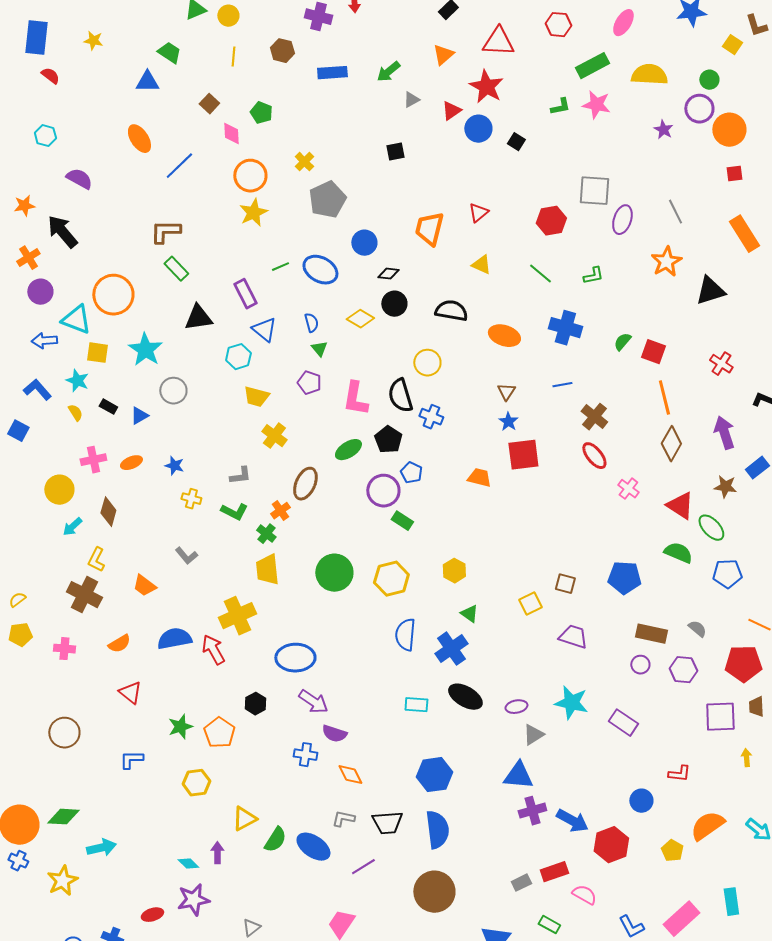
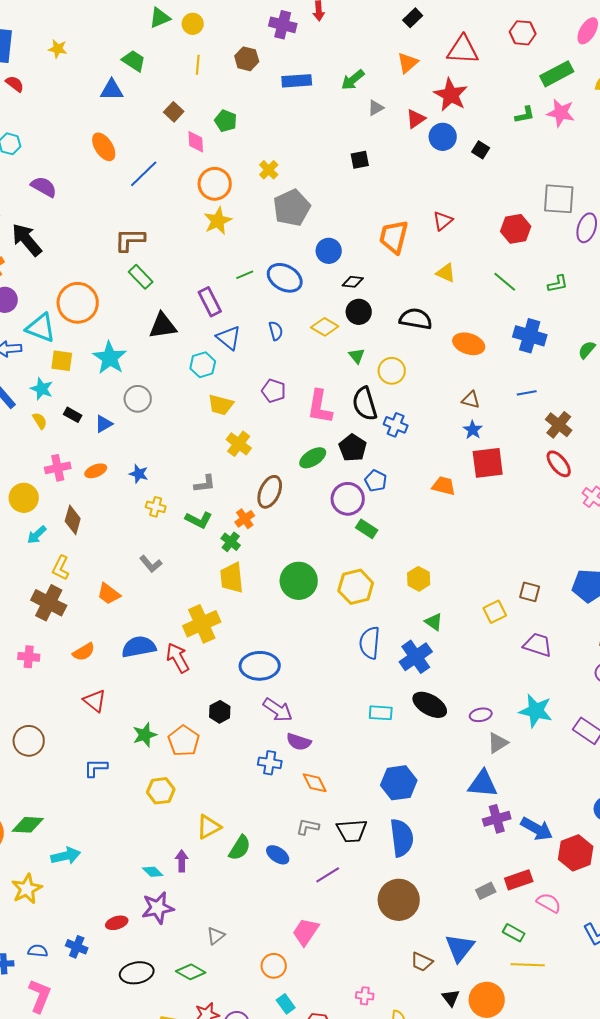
green triangle: (319, 349) -> (357, 356), moved
brown triangle: (506, 392) -> (471, 400), turned -48
blue ellipse: (313, 847) -> (278, 855), size x0.7

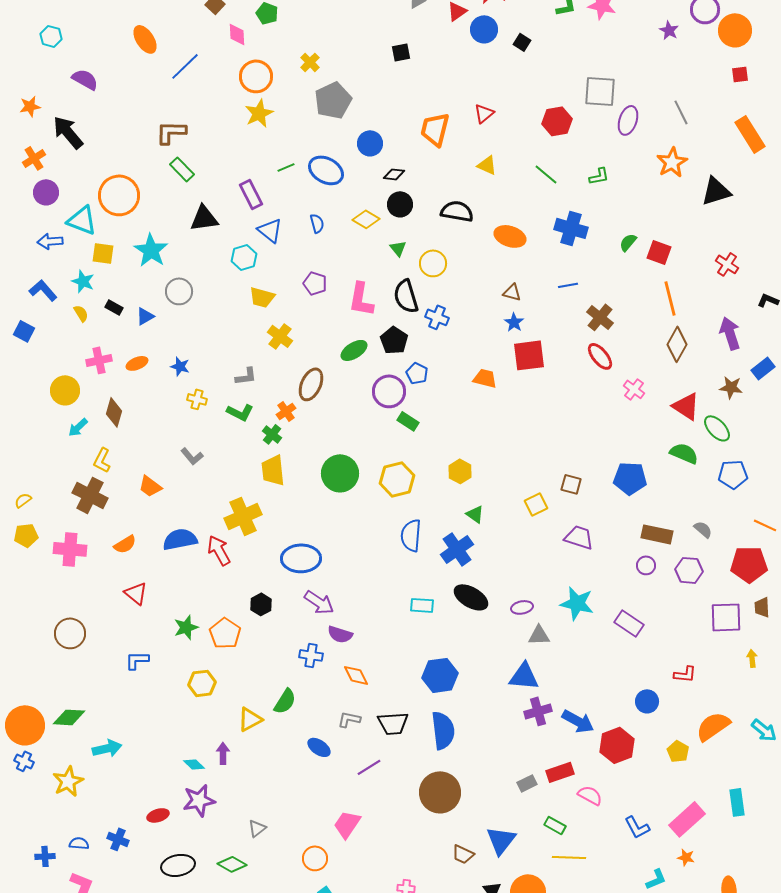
pink cross: (29, 657) -> (70, 549), size x1.5
gray triangle: (498, 743) -> (539, 635), turned 30
green semicircle: (240, 848) -> (285, 701), moved

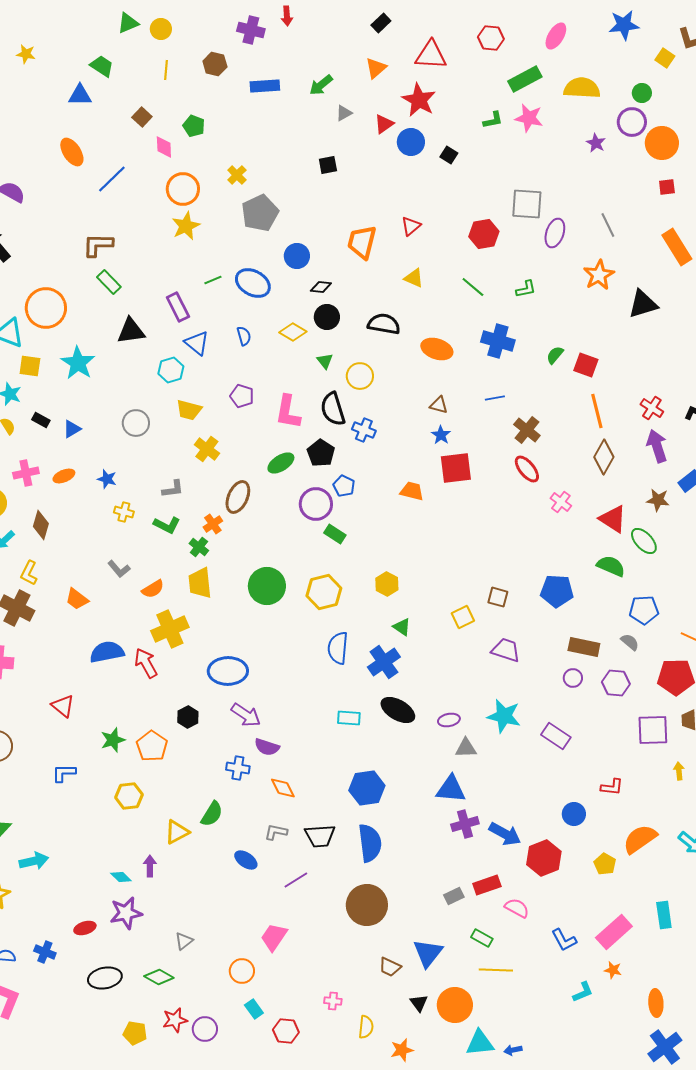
red cross: (727, 264) -> (652, 408), moved
gray circle: (179, 291) -> (136, 423), moved
blue pentagon: (733, 474) -> (644, 610), moved
orange semicircle: (125, 544) -> (153, 589), moved

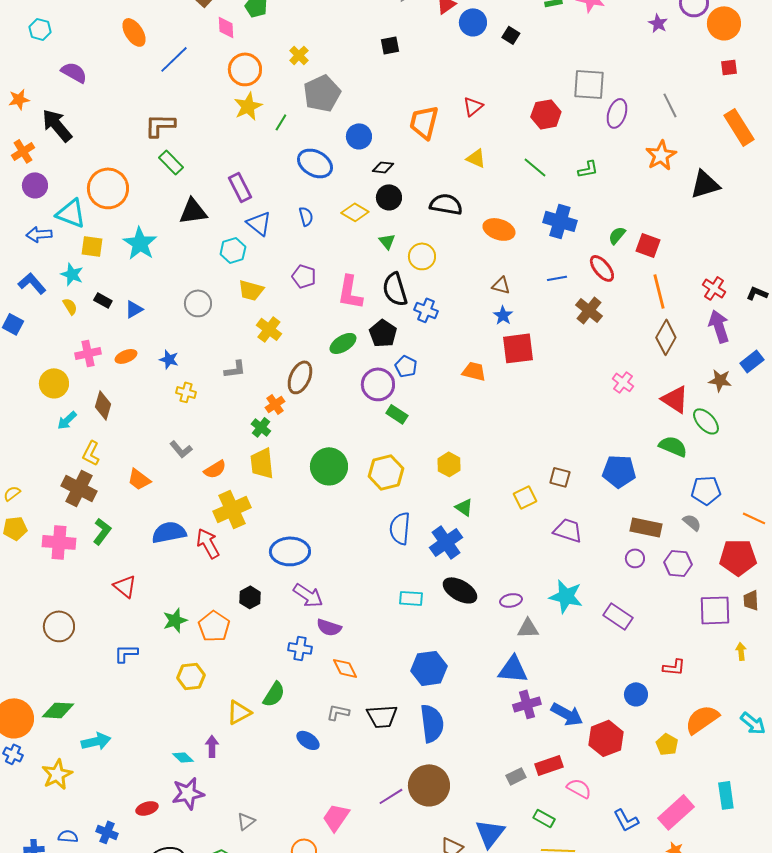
green line: (213, 280) -> (281, 122), moved, turned -36
red ellipse: (527, 469) -> (602, 268), moved
green L-shape: (167, 525) -> (102, 531), moved, turned -80
purple line: (296, 880) -> (391, 796), moved

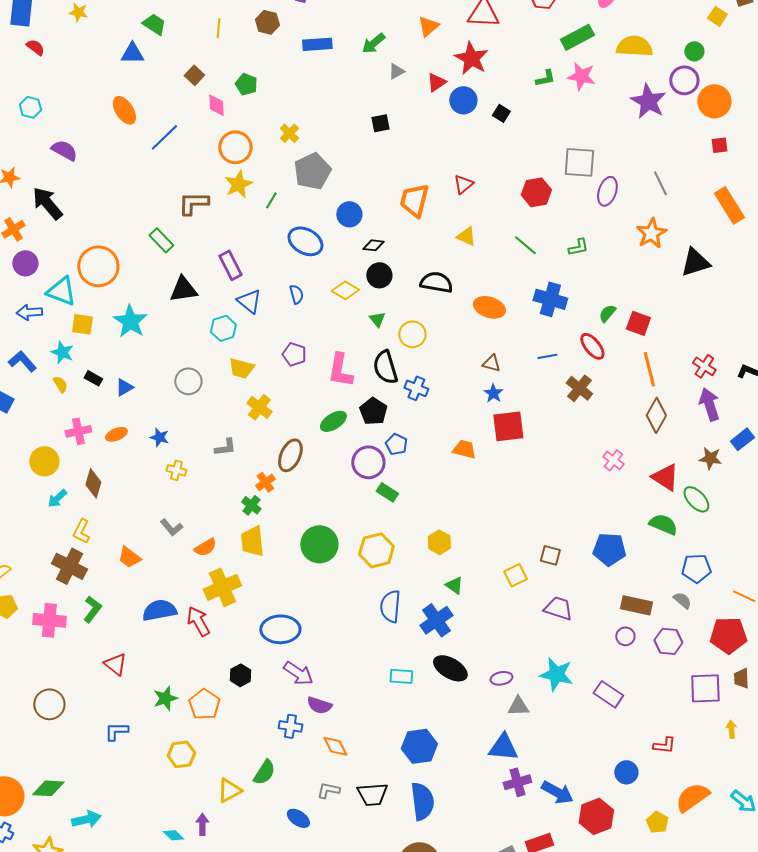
purple star: (658, 23) -> (648, 101), size x1.8
brown L-shape: (160, 125) -> (193, 203), moved

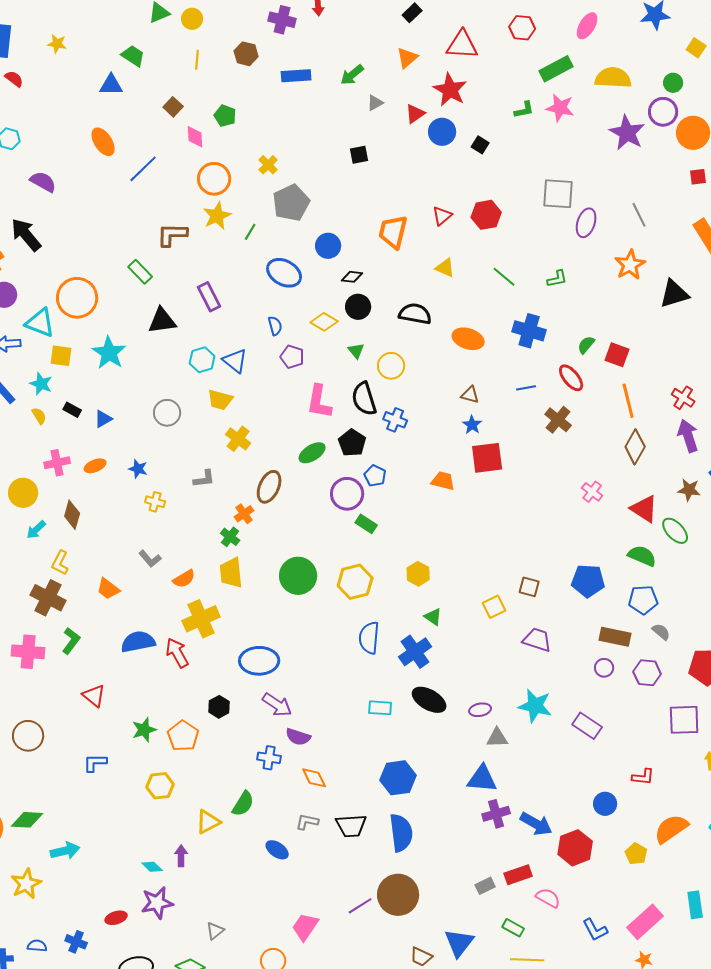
red hexagon: (536, 192) -> (486, 215), moved
blue triangle: (249, 301) -> (235, 361), moved
purple pentagon: (294, 354) -> (292, 357), moved
blue pentagon: (696, 568) -> (643, 600), moved

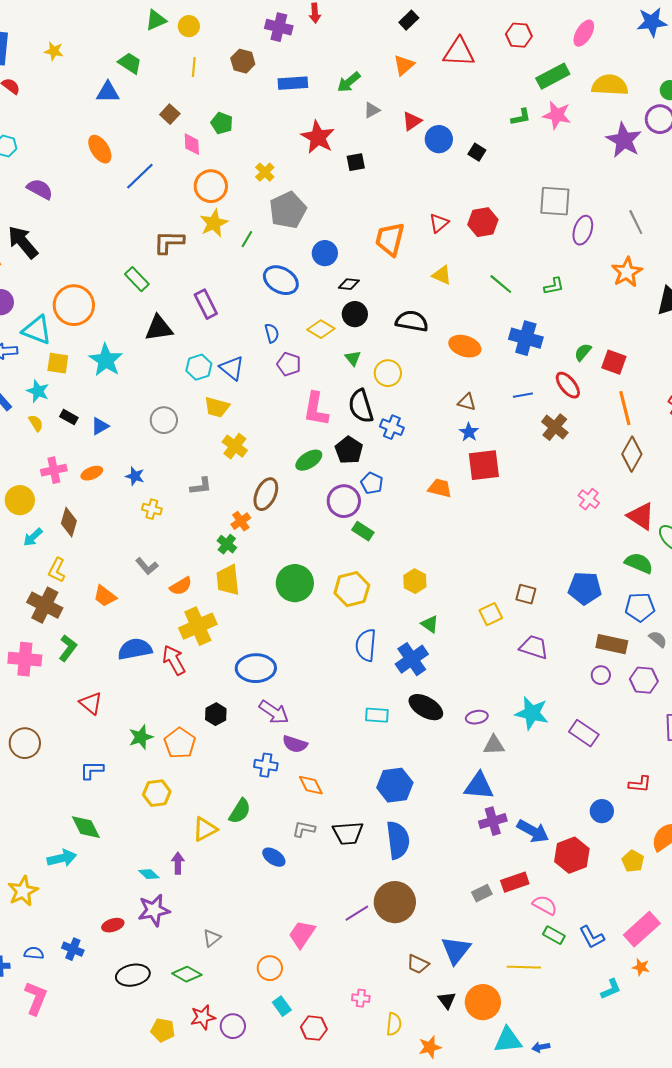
red star: (450, 90) -> (318, 137), moved
green diamond: (27, 820) -> (86, 827), moved, turned 60
green rectangle: (513, 928) -> (554, 935), moved

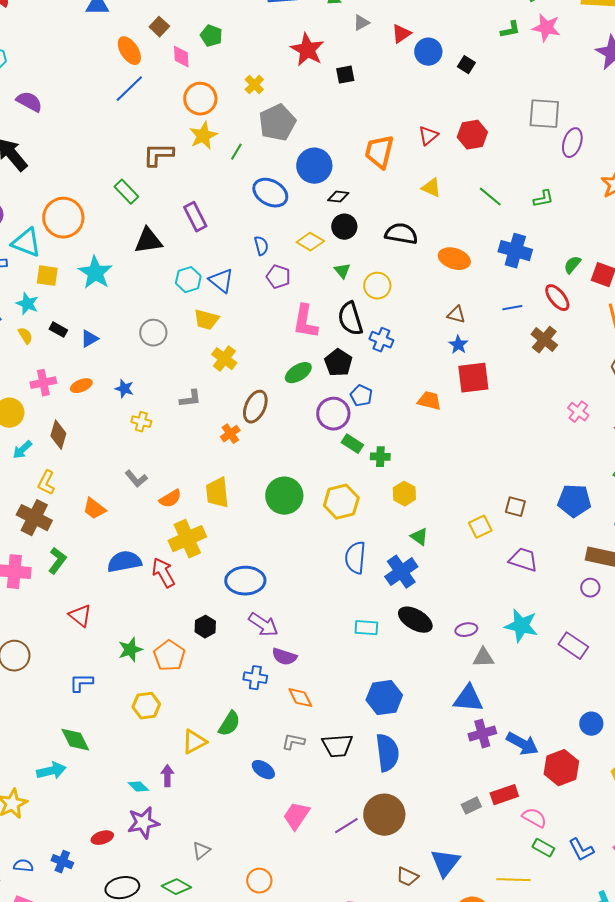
orange ellipse: (100, 149) -> (129, 51), moved
blue circle: (325, 253) -> (314, 166), size x1.4
green cross: (227, 544) -> (380, 457), moved, turned -36
pink trapezoid: (302, 934) -> (296, 816), moved

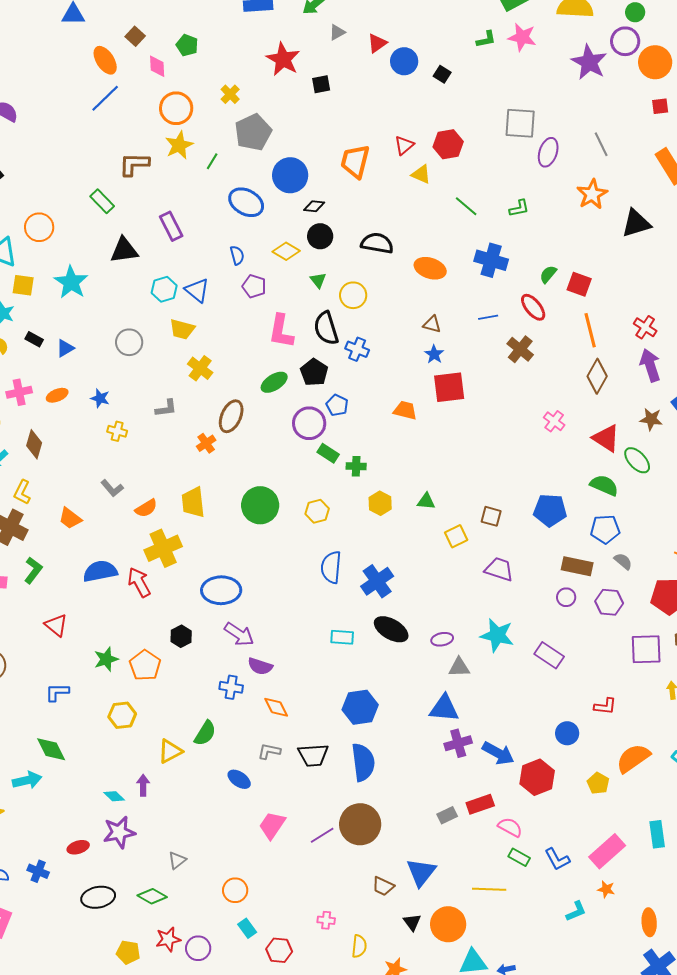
yellow triangle: (431, 188) -> (421, 174), moved
orange circle: (63, 218) -> (39, 227), size x0.7
yellow hexagon: (341, 502) -> (317, 511), size x0.7
green triangle: (419, 537) -> (426, 501), moved, turned -30

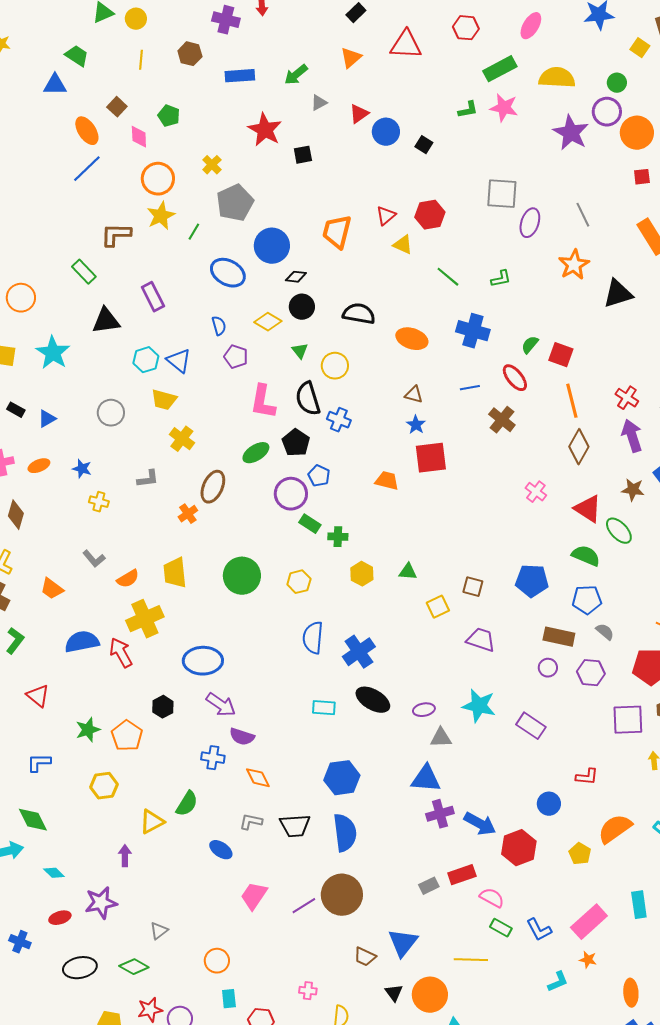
cyan diamond: (114, 796) -> (54, 873), moved
cyan rectangle: (247, 928) -> (229, 999), turned 30

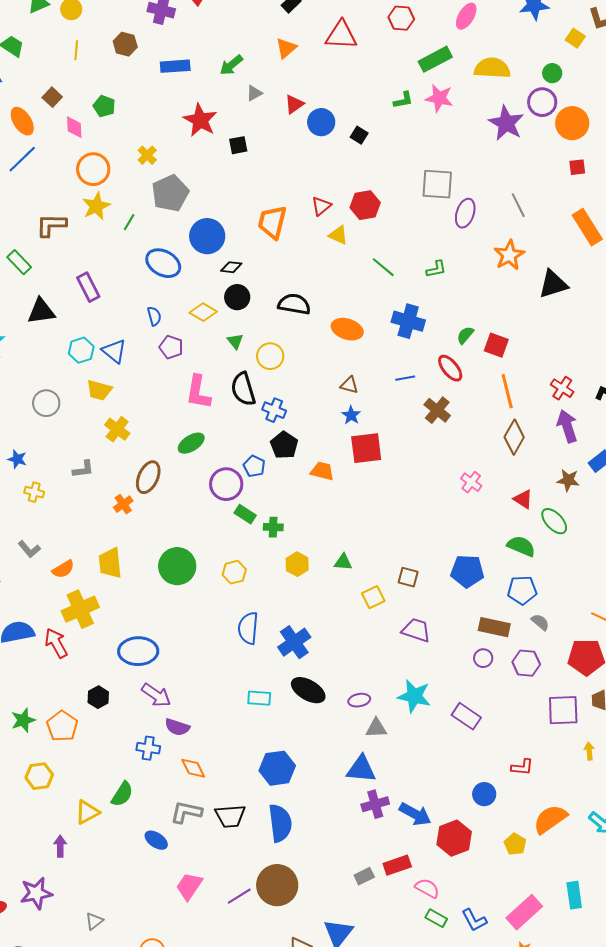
black pentagon: (296, 443) -> (284, 445), moved
red triangle: (588, 509) -> (523, 499), size x0.7
gray L-shape: (251, 822) -> (186, 812), size x1.4

